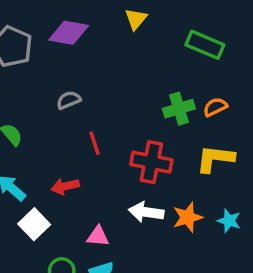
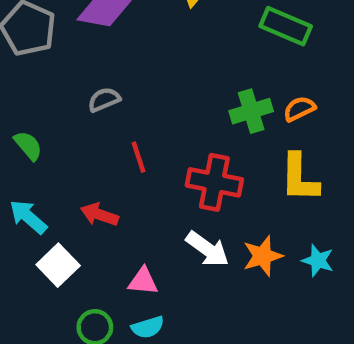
yellow L-shape: (215, 159) -> (299, 178), turned -96
red arrow: (65, 186) -> (99, 215), turned 32
white arrow: (146, 212) -> (207, 249), turned -152

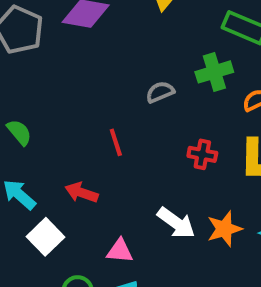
gray semicircle: (104, 100) -> (160, 92), moved
green cross: (251, 111) -> (214, 72), moved
red cross: (214, 182) -> (202, 154), moved, size x0.6

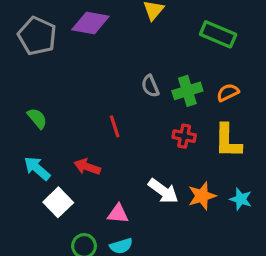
green cross: (214, 72) -> (187, 91), moved
gray semicircle: (160, 92) -> (150, 86), turned -90

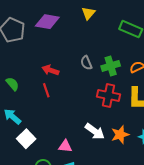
red line: (115, 126) -> (46, 90), moved
red cross: (184, 136) -> (108, 96), size x1.5
red arrow: (87, 167) -> (50, 70), moved

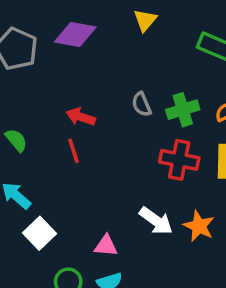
orange star: (120, 135) -> (199, 226), turned -30

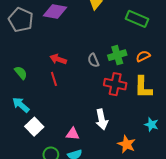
gray semicircle: (142, 104) -> (93, 60), moved
white arrow: (156, 221) -> (102, 119), turned 42
orange star: (199, 226) -> (127, 144), moved

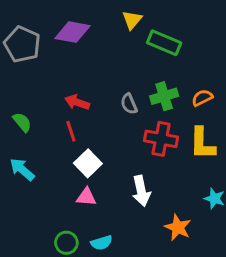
green rectangle: (137, 19) -> (164, 43), moved
white square: (34, 127) -> (88, 163), moved
pink triangle: (73, 134) -> (86, 197), moved

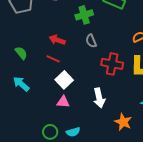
green cross: (164, 96) -> (84, 15), moved
red line: (71, 131) -> (53, 59), turned -48

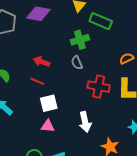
green cross: (84, 15) -> (80, 40), moved
white square: (64, 80) -> (49, 103), turned 30

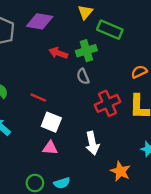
red arrow: (41, 62) -> (58, 53), moved
red cross: (99, 87) -> (108, 103), turned -35
white square: (49, 103) -> (51, 122), turned 36

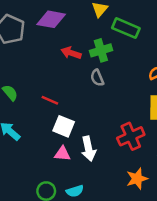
red cross: (108, 103) -> (131, 136), moved
white arrow: (92, 143) -> (89, 149), moved
orange star: (120, 171) -> (137, 179), turned 30

